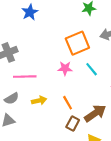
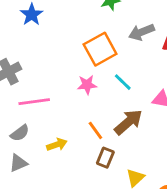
yellow arrow: (39, 101) -> (57, 145), moved
brown arrow: (95, 113) -> (128, 122), moved

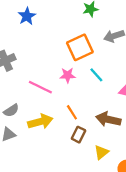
pink line: (34, 102) -> (40, 87), moved, turned 30
brown arrow: (128, 122) -> (108, 119), moved, turned -130
yellow arrow: (57, 145) -> (40, 122), size x1.5

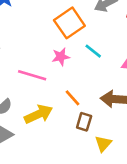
yellow triangle: (101, 152) -> (103, 144), moved

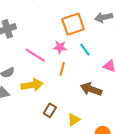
orange line: (73, 98) -> (62, 69), moved, turned 40
brown rectangle: (84, 122) -> (50, 110), moved

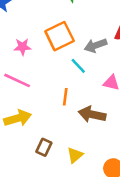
gray arrow: (104, 17) -> (96, 45), moved
pink star: (60, 47) -> (23, 47), moved
orange line: (62, 69) -> (65, 97), moved

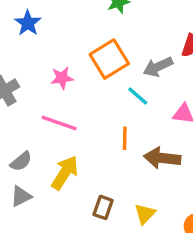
yellow arrow: (18, 118) -> (65, 173), turned -36

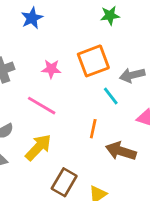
brown rectangle: (103, 207) -> (64, 182), size x1.4

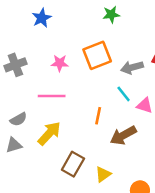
cyan line: (111, 96) -> (124, 94), moved
pink line: (42, 106) -> (52, 96), turned -30
brown arrow: (121, 151) -> (123, 135), turned -45

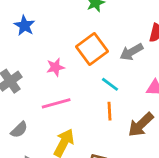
cyan line: (124, 94) -> (110, 84), moved
gray semicircle: (18, 119) -> (19, 130), moved

